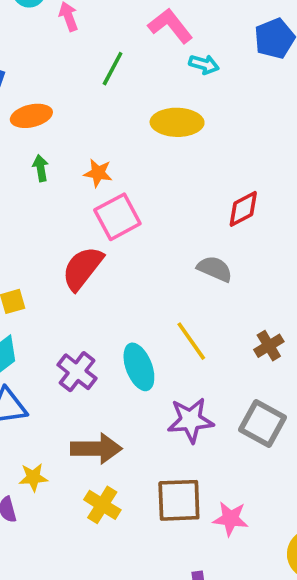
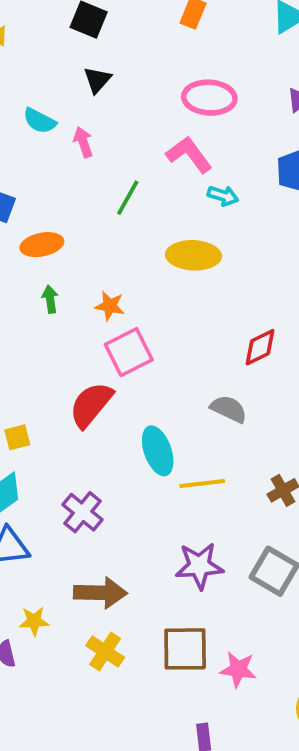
yellow line: (191, 341) -> (202, 483), turned -63
cyan ellipse: (139, 367) -> (158, 451), moved

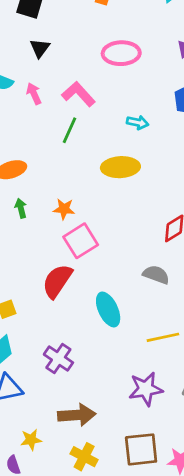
pink L-shape: (189, 155) -> (78, 94), moved
yellow line: (202, 483) -> (163, 337), moved

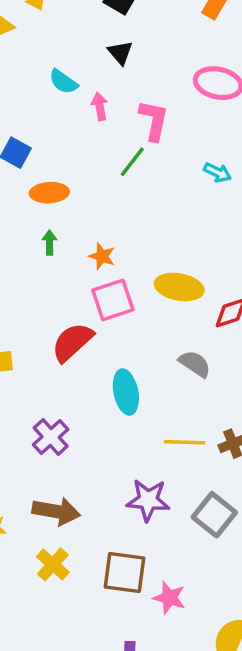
black triangle: (40, 48) -> (120, 53), turned -30
pink L-shape: (78, 94) -> (154, 120), turned 40
yellow ellipse: (120, 167) -> (179, 287), moved

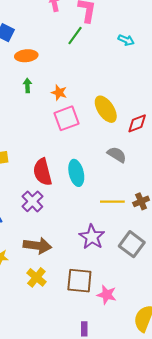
yellow ellipse: (179, 287) -> (106, 109), turned 48
red semicircle: (72, 342) -> (42, 172), moved, turned -60
purple star: (148, 500) -> (92, 237), turned 30

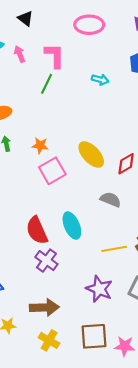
purple cross: (32, 201) -> (46, 261), moved

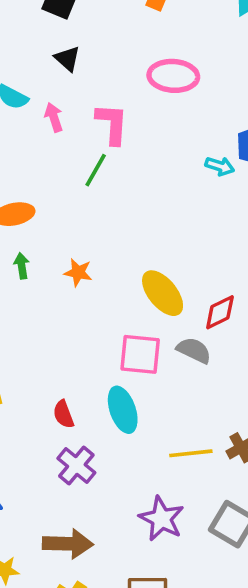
cyan arrow: (100, 80) -> (220, 166), moved
pink square: (52, 171) -> (140, 354), moved, turned 32
gray semicircle: (111, 200) -> (194, 350), moved
red semicircle: (37, 230) -> (63, 414), size x0.6

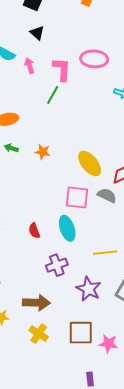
pink ellipse: (173, 76) -> (94, 59), moved
green arrow: (22, 266) -> (11, 148), turned -64
purple cross: (76, 466) -> (57, 265), moved, turned 30

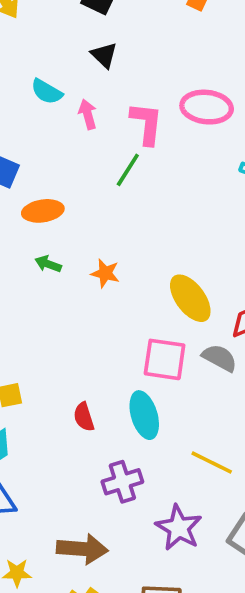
yellow line: (105, 253) -> (212, 463), turned 30

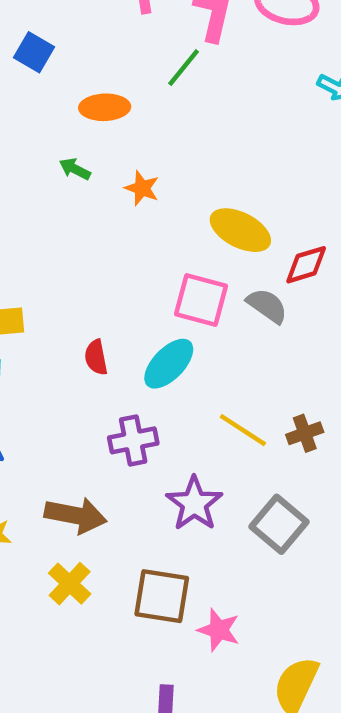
orange ellipse: (43, 211) -> (105, 107), moved
yellow ellipse: (190, 298) -> (240, 230), turned -33
cyan ellipse: (144, 415) -> (169, 364), turned 54

